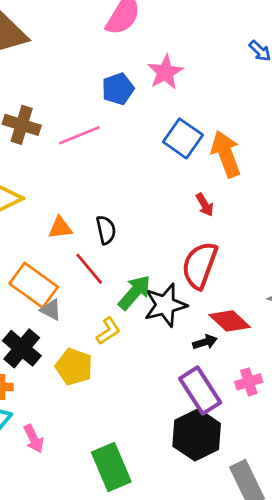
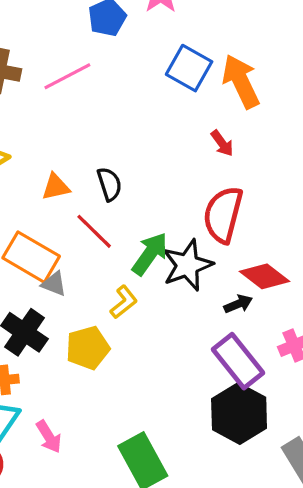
yellow pentagon: (74, 367) -> (88, 348), turned -30

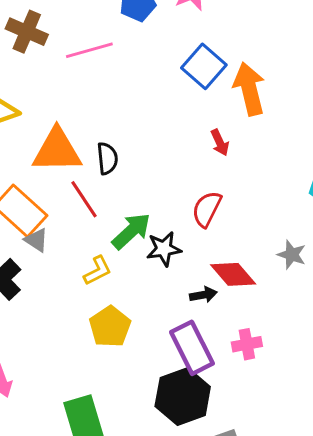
orange triangle: (56, 187) -> (57, 150), size x1.8
red semicircle: (223, 215) -> (207, 209), size x0.7
black star: (187, 265) -> (164, 249), size x0.7
yellow pentagon: (88, 348) -> (110, 327), moved, turned -30

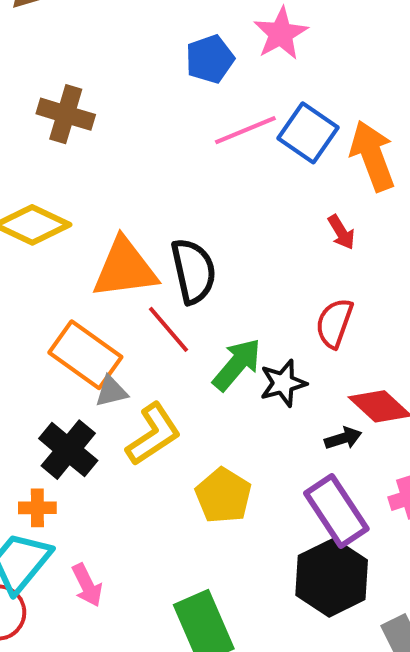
pink line: (89, 50) -> (245, 130), moved
black semicircle: (107, 158) -> (193, 271), size x1.5
gray triangle: (36, 240) -> (111, 391), turned -40
yellow L-shape: (97, 271) -> (153, 434), moved, size x1.5

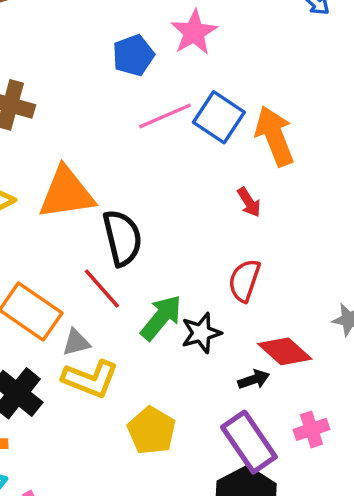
orange triangle: (125, 268) -> (66, 193), moved
gray triangle: (111, 391) -> (76, 342), moved
yellow L-shape: (153, 434) -> (90, 379), turned 56

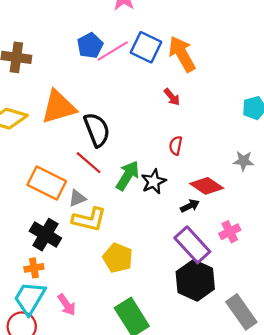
blue pentagon: (133, 55) -> (90, 46), moved
red semicircle: (244, 280) -> (176, 146), size x0.7
yellow pentagon: (152, 431) -> (118, 258), moved

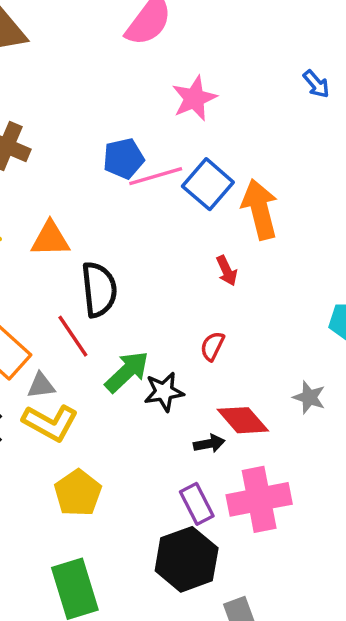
orange triangle: (59, 107) -> (50, 239), size x0.7
pink cross: (230, 232) -> (259, 499), size x1.8
purple rectangle: (192, 245) -> (197, 504), size x0.7

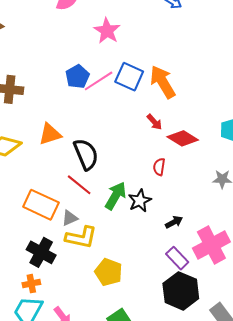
red diamond: (243, 420) -> (183, 138), moved

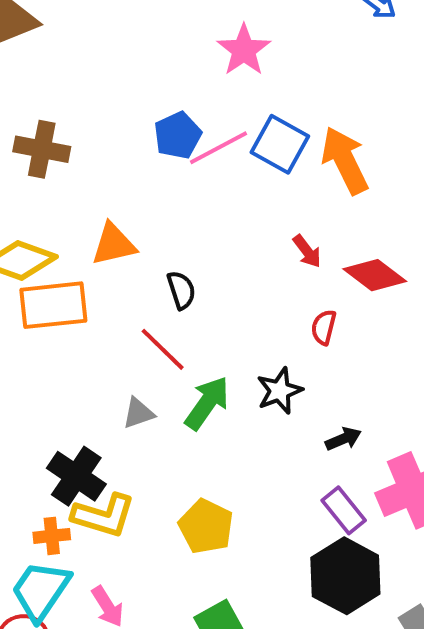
red arrow: (154, 122) -> (307, 251), moved
black semicircle: (86, 154) -> (181, 290), size x0.6
green arrow: (116, 196) -> (207, 403), moved
orange rectangle: (41, 205) -> (53, 305), moved, turned -36
yellow L-shape: (81, 237) -> (104, 515), moved

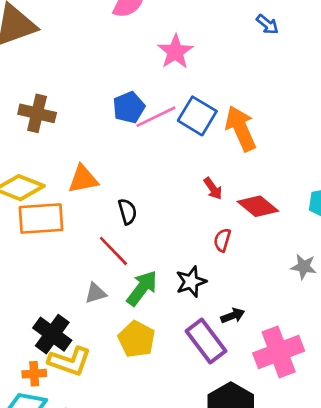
purple rectangle: (344, 510) -> (206, 341), moved, size x1.4
yellow pentagon: (206, 526) -> (137, 339), moved

